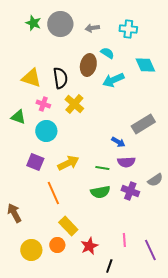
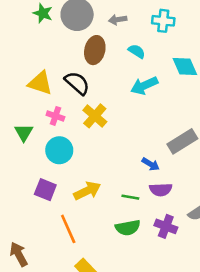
brown ellipse: (88, 65) -> (95, 50), moved
black semicircle: (60, 78) -> (77, 83), turned -40
green triangle: (18, 117) -> (24, 132), turned 42

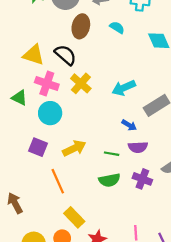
cyan arrow: (144, 86) -> (124, 88), moved
pink cross: (55, 116) -> (47, 83), size x1.5
green triangle: (24, 132) -> (19, 98), turned -35

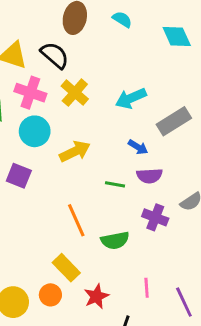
yellow arrow: (74, 148) -> (75, 151), moved
green semicircle: (109, 180) -> (115, 240), moved
orange line: (58, 181) -> (76, 220), moved

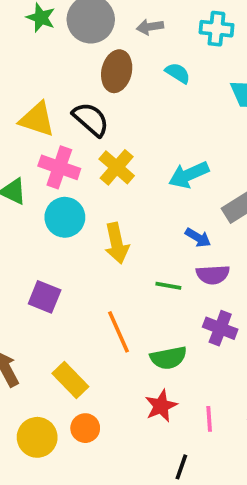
yellow arrow: (75, 151) -> (117, 243), turned 104
purple square: (19, 176) -> (45, 297), moved
yellow rectangle: (66, 268) -> (70, 380), moved
red star: (96, 296) -> (161, 406), moved

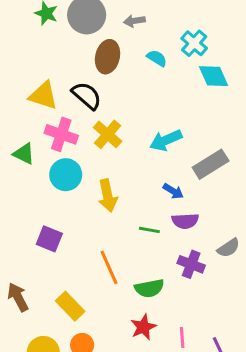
cyan cross: (216, 29) -> (194, 43), moved, turned 35

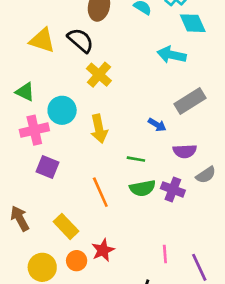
pink cross: (61, 134) -> (34, 130), moved, turned -32
cyan arrow: (166, 140) -> (172, 55), moved, turned 36
purple semicircle: (185, 221) -> (185, 151), moved
green semicircle: (149, 288) -> (143, 188), moved
red star: (143, 327) -> (103, 250), moved

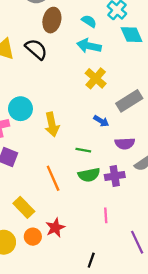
cyan arrow: (172, 55) -> (89, 46), moved
yellow cross: (99, 75) -> (96, 78), moved
purple cross: (173, 189) -> (115, 176), turned -30
pink line: (165, 254) -> (106, 215), moved

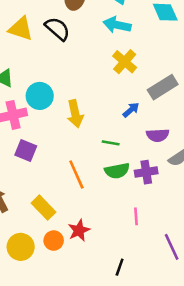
blue arrow: (101, 121) -> (131, 110), turned -72

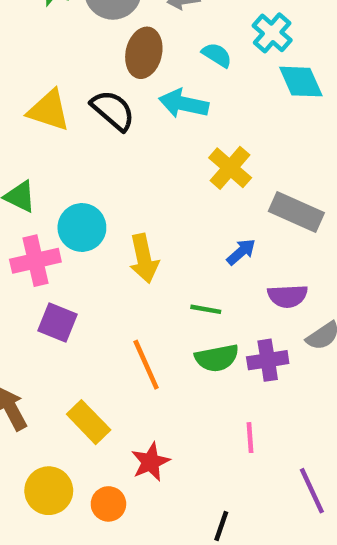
cyan arrow: (117, 25) -> (184, 104), moved
gray rectangle: (163, 87) -> (296, 212), turned 56
orange circle: (54, 241) -> (108, 504), moved

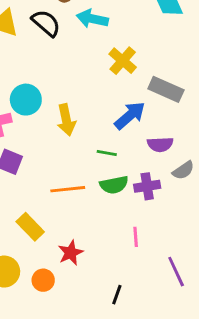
blue arrow: (241, 252) -> (130, 115), size x1.6
orange line: (146, 365) -> (68, 189), turned -72

